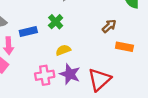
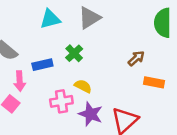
yellow semicircle: (63, 50) -> (83, 86), turned 48
pink cross: (45, 75) -> (61, 101), moved

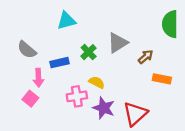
gray triangle: (89, 18) -> (118, 43), moved

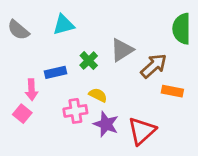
gray semicircle: (27, 50) -> (18, 30), moved
brown arrow: (146, 57) -> (154, 66), size x1.5

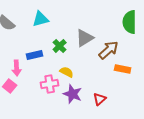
red triangle: (142, 131) -> (100, 99), size x0.6

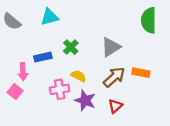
gray triangle: (85, 38) -> (111, 47), moved
brown arrow: (109, 50) -> (114, 77), moved

